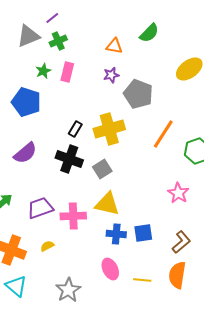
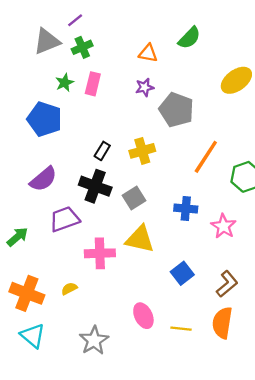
yellow cross: (109, 129) -> (142, 151), size x0.7
purple trapezoid: (40, 208) -> (65, 219), moved
blue square: (143, 233) -> (182, 273), turned -30
blue cross: (116, 234) -> (186, 209), moved

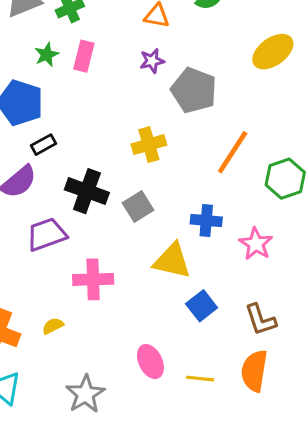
black rectangle: (102, 151) -> (43, 145), moved, turned 30
yellow triangle: (140, 239) -> (172, 261), moved
brown L-shape: (227, 284) -> (260, 320), turned 112

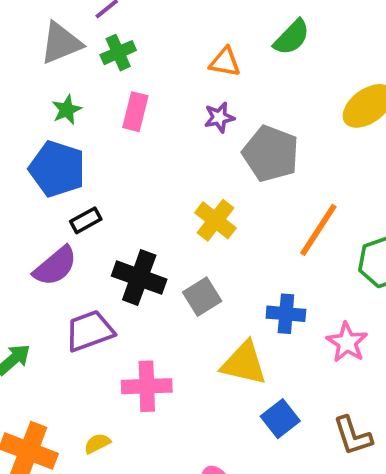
green star: (47, 55) -> (67, 110), moved
yellow cross: (149, 145) -> (215, 220), turned -36

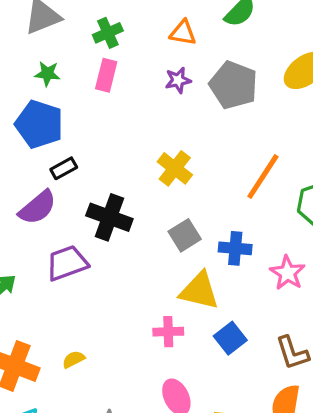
green cross: (118, 53) -> (108, 33), moved
green star: (67, 110) -> (47, 74), turned 30
gray pentagon: (271, 154) -> (234, 85), moved
gray square: (202, 297) -> (185, 235), moved
pink cross: (147, 386) -> (168, 332), moved, size x0.7

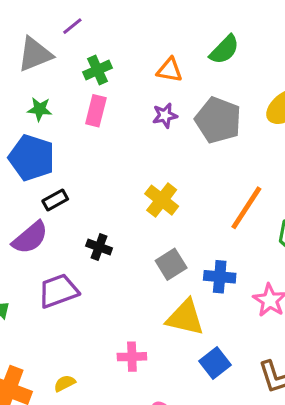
black cross: (109, 217) -> (99, 247), size x0.6
pink cross: (168, 332) -> (132, 357), moved

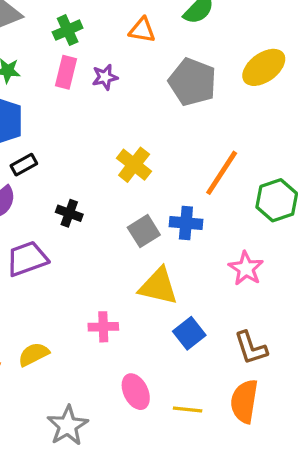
purple star: (165, 115) -> (105, 77), moved
blue cross: (220, 277) -> (186, 223), moved
yellow semicircle: (65, 383) -> (34, 354), size x1.4

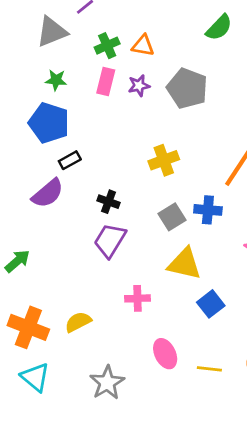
orange triangle: (142, 30) -> (143, 46), moved
gray pentagon: (192, 82) -> (187, 88), moved
yellow cross: (134, 165) -> (164, 160), turned 32
purple trapezoid: (27, 259) -> (110, 240), moved, turned -39

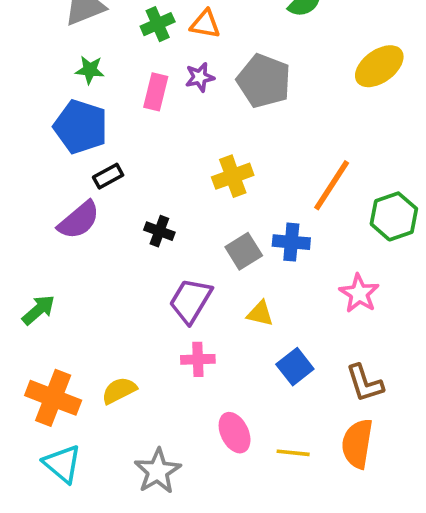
pink rectangle: (106, 81) -> (156, 92), moved
purple trapezoid: (110, 240) -> (191, 301), moved
yellow triangle: (184, 264) -> (260, 314), size x0.6

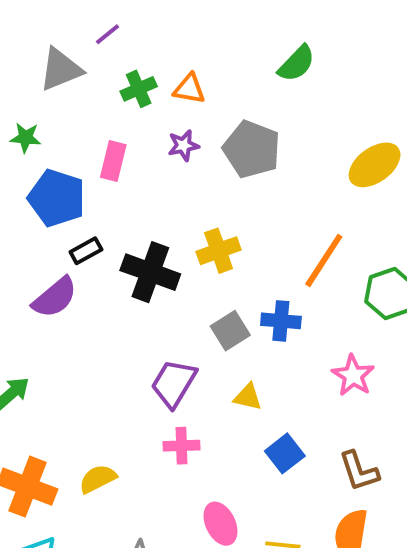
yellow ellipse: (379, 66) -> (375, 165), moved
green star: (90, 70) -> (26, 138), moved
pink rectangle: (156, 92) -> (113, 161), moved
black cross: (159, 231) -> (150, 272), moved, size x1.8

